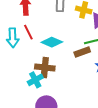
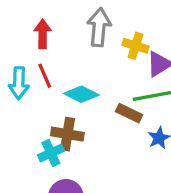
brown rectangle: (82, 52) -> (129, 113), turned 42

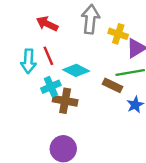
red arrow: (43, 34) -> (47, 24), turned -65
cyan cross: (51, 153) -> (51, 87), moved

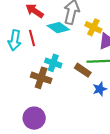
cyan diamond: (76, 70) -> (58, 28), moved
cyan cross: (51, 87) -> (53, 63), moved, turned 35

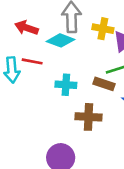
red line: (32, 38) -> (32, 61), turned -49
brown cross: (41, 78) -> (89, 117), moved

